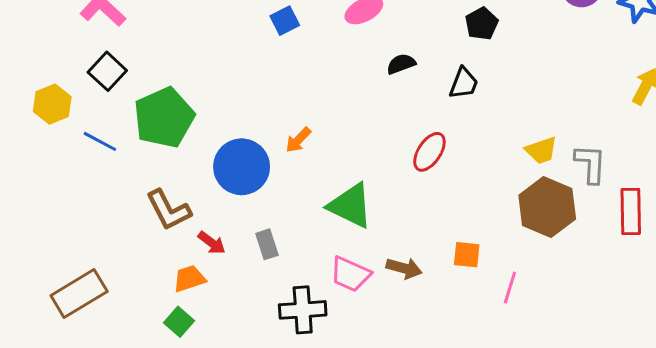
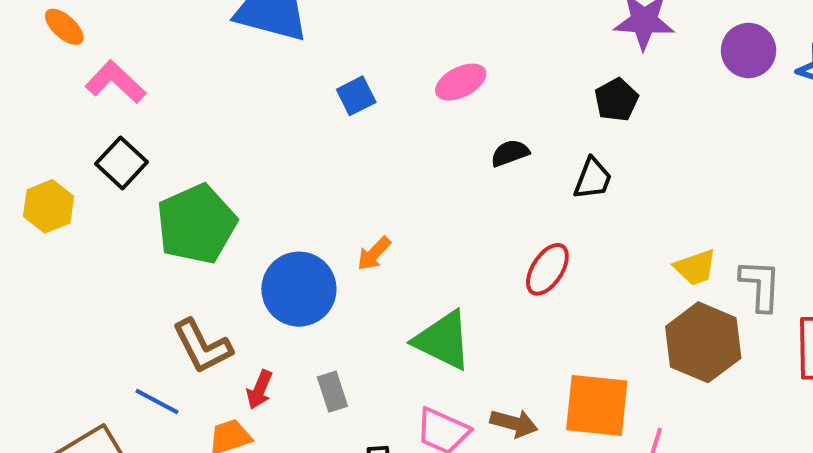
blue line: (100, 141) -> (157, 401), moved
red arrow: (212, 243) -> (260, 390), turned 76
orange square: (467, 255) -> (597, 405), size x1.8

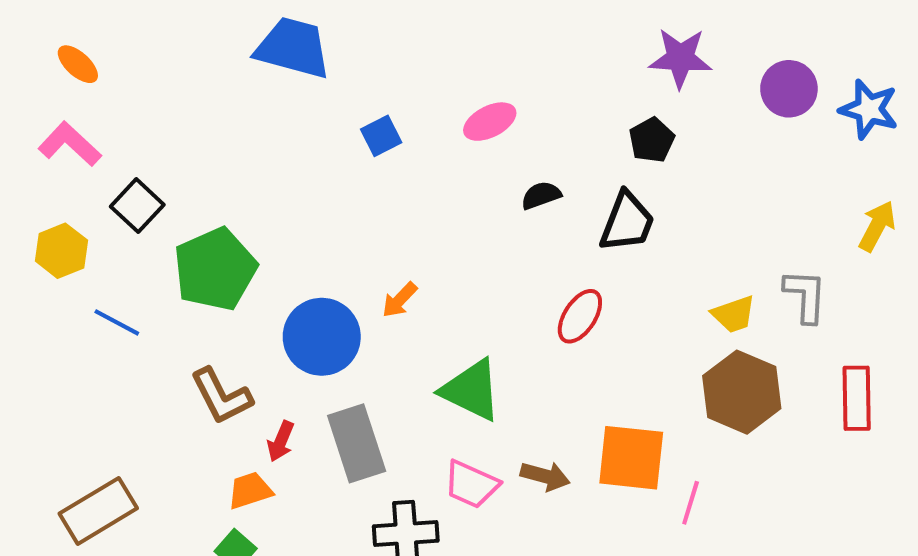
pink L-shape: (116, 82) -> (70, 144), moved
black trapezoid: (593, 179) -> (627, 222), size x1.4
gray L-shape: (760, 285) -> (805, 296), moved
gray rectangle: (332, 392) -> (357, 443), size x1.8
blue line: (157, 401) -> (117, 322), moved

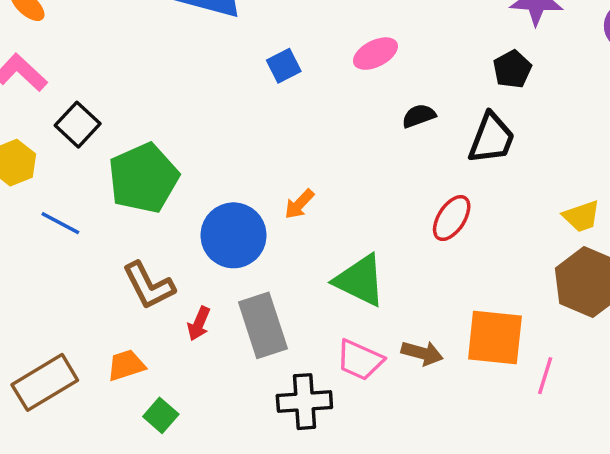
orange trapezoid: (250, 490) -> (126, 365), moved

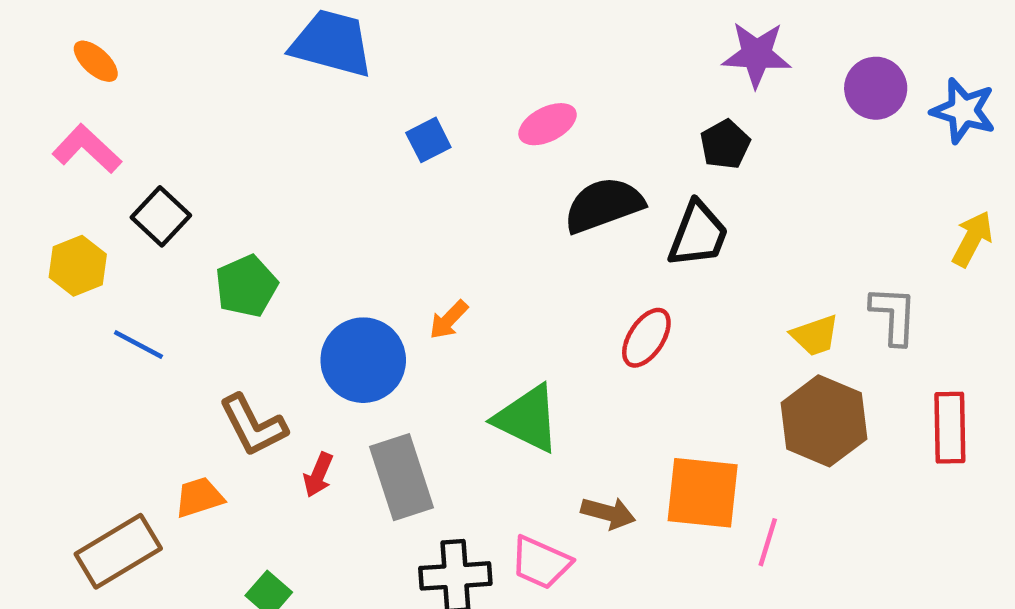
black semicircle: (419, 116) -> (604, 205), size x1.8
green pentagon: (143, 178) -> (246, 286), size x0.7
pink trapezoid: (360, 360) -> (541, 562), moved
orange trapezoid: (126, 365) -> (199, 497), moved

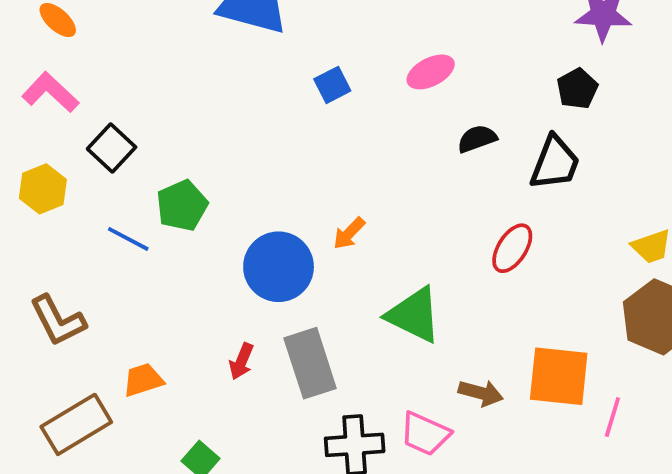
black semicircle: (604, 205) -> (477, 139), size x0.6
blue line: (138, 344) -> (128, 239), moved
brown L-shape: (253, 425) -> (58, 321), moved

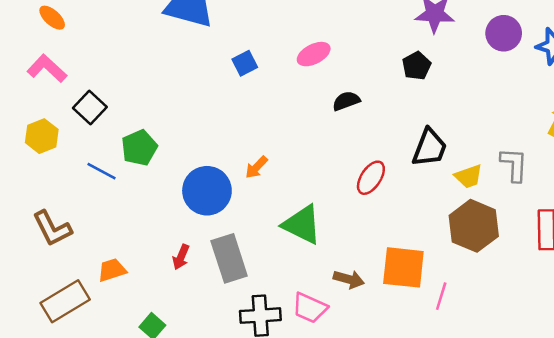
black trapezoid: (555, 163) -> (429, 148), moved

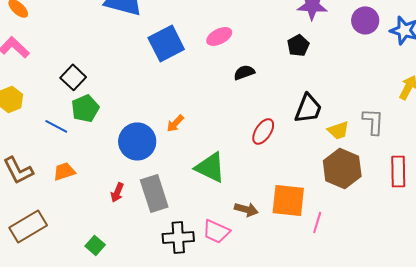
blue square: (245, 63) -> (166, 43), size x1.8
black square: (90, 107) -> (73, 77), moved
orange trapezoid: (112, 270) -> (64, 171), moved

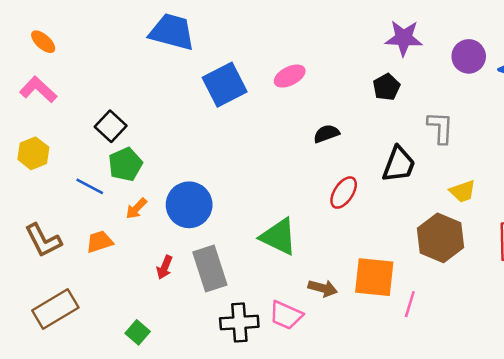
black semicircle: (244, 72) -> (326, 134), moved
gray L-shape: (373, 121) -> (440, 128), moved
orange arrow: (175, 123) -> (136, 208), moved
yellow trapezoid: (338, 130) -> (463, 191), moved

